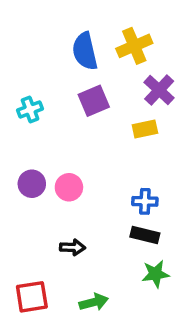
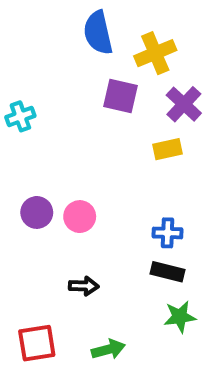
blue semicircle: (85, 51) -> (98, 33), moved
purple square: (94, 101) -> (121, 96), moved, turned 36
cyan cross: (30, 109) -> (20, 116), moved

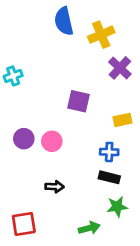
purple square: (121, 96) -> (79, 101), moved
yellow rectangle: (168, 149) -> (123, 120), moved
green arrow: (108, 349) -> (89, 228), moved

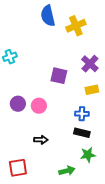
purple cross: (120, 68) -> (90, 64), moved

